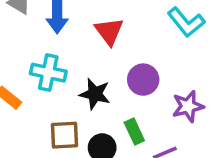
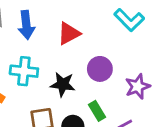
red triangle: (109, 31) -> (69, 33), turned 45

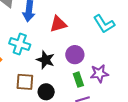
green rectangle: (97, 111) -> (78, 80), moved

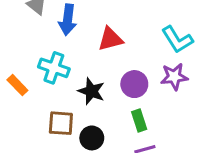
purple star: (99, 73) -> (174, 77), moved

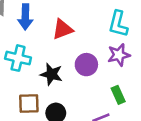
cyan L-shape: (177, 40) -> (118, 24), turned 52
green rectangle: (139, 121) -> (118, 95), moved

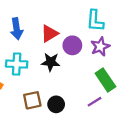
purple circle: (86, 65) -> (72, 45), moved
black star: (51, 74) -> (51, 62), moved
green rectangle: (118, 95) -> (105, 80), size x1.5

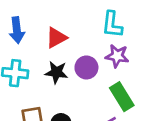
purple circle: (72, 45) -> (86, 67), moved
purple star: (100, 47) -> (117, 56), turned 30

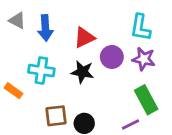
purple circle: (86, 67) -> (112, 57), moved

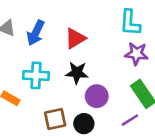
blue arrow: (45, 28) -> (36, 33), turned 35
purple circle: (112, 57) -> (97, 96), moved

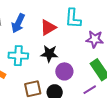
cyan L-shape: (130, 23) -> (73, 18), moved

